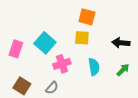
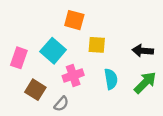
orange square: (87, 17) -> (74, 20), moved
green arrow: (123, 70) -> (145, 83), size x1.5
brown square: (22, 86) -> (35, 90), moved

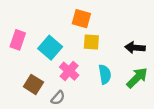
orange square: (74, 20) -> (81, 19), moved
pink rectangle: (19, 58) -> (18, 40), moved
pink cross: (73, 76) -> (69, 71), turned -30

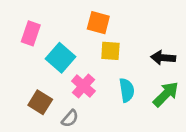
pink rectangle: (18, 40) -> (31, 33), moved

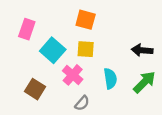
yellow square: (110, 51) -> (86, 49), moved
gray semicircle: (70, 118) -> (82, 103), moved

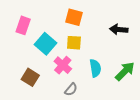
black arrow: (142, 50) -> (119, 29), moved

